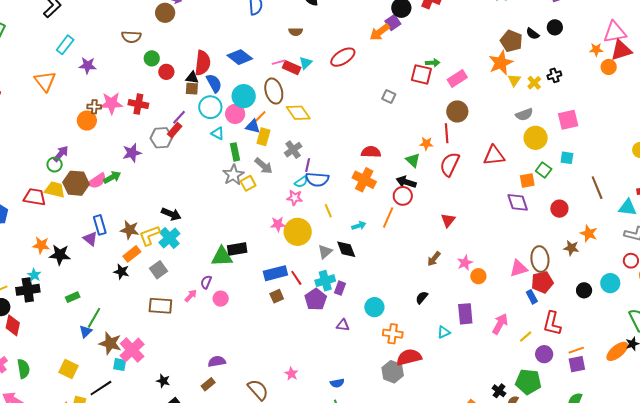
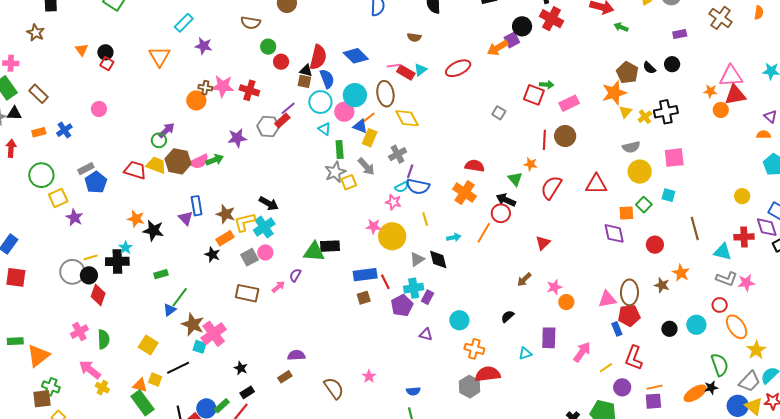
black cross: (554, 75) -> (666, 112), size x1.6
red line: (447, 133) -> (544, 140), moved
pink circle: (221, 299) -> (265, 252), moved

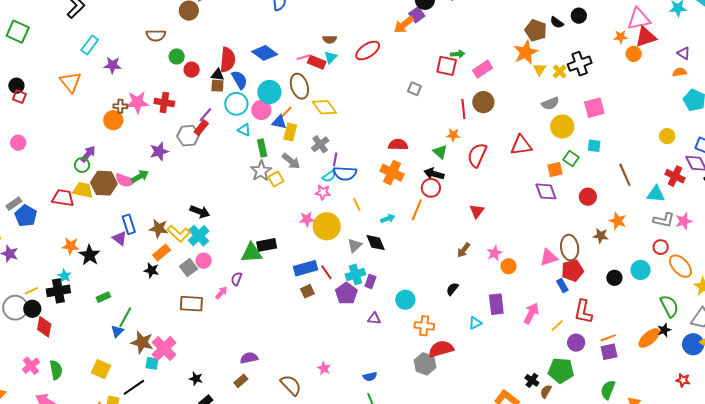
brown semicircle: (414, 37) -> (330, 39), moved
pink semicircle: (199, 162) -> (125, 180), turned 54
yellow L-shape: (245, 222) -> (179, 234), turned -115
black star: (153, 230) -> (90, 255), turned 30
red cross: (744, 237) -> (675, 176), turned 36

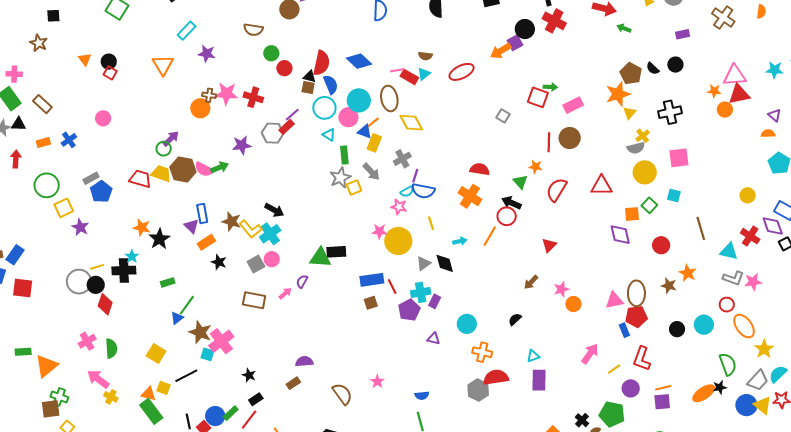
yellow cross: (560, 72) -> (643, 136), moved
orange rectangle: (162, 252) -> (206, 242), moved
purple rectangle: (496, 304) -> (539, 380), moved

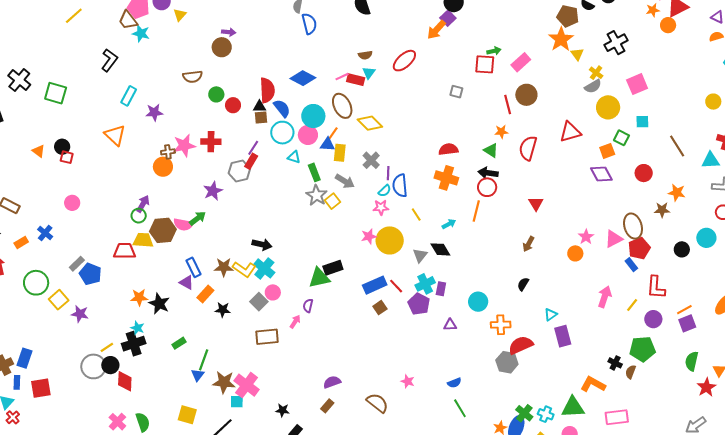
blue semicircle: (423, 191) -> (400, 185), turned 90
pink star: (561, 289) -> (586, 237), moved

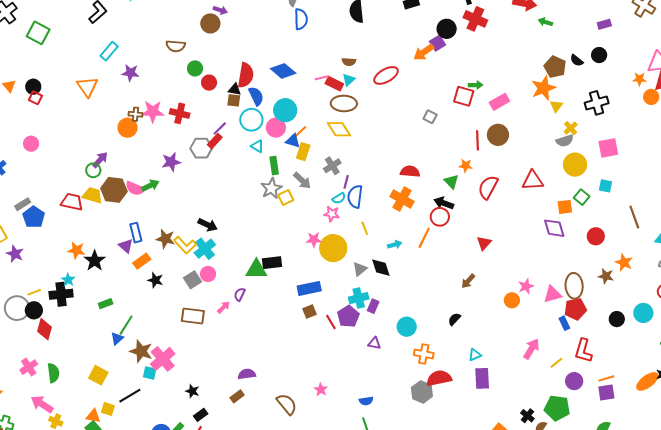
brown ellipse: (342, 106) -> (344, 103), moved, turned -75
red line: (396, 286) -> (331, 322), moved

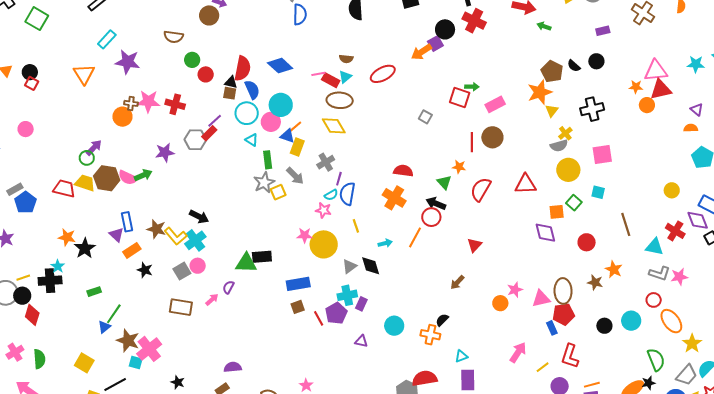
purple star: (131, 73) -> (128, 62), size x1.4
orange cross: (424, 354) -> (430, 335), moved

